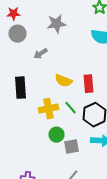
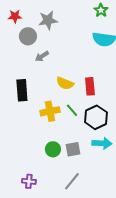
gray star: (56, 24) -> (48, 20), moved
gray circle: (18, 34) -> (28, 36), moved
green circle: (56, 135) -> (53, 149), moved

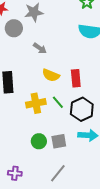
gray arrow: (42, 56) -> (40, 48), moved, turned -112

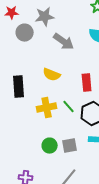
gray arrow: (40, 48) -> (64, 42), moved, size x1.5
yellow semicircle: (51, 75) -> (52, 75), moved

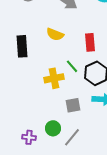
yellow cross: (47, 108) -> (54, 78), moved
green circle: (50, 146) -> (53, 128), moved

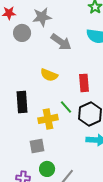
black rectangle: (22, 46) -> (22, 102), moved
gray square: (73, 105) -> (37, 146), moved

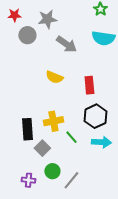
black rectangle: (22, 102) -> (27, 129), moved
green line: (66, 107) -> (71, 137), moved
gray square: (37, 146) -> (42, 148), turned -35

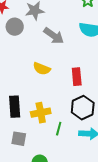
black rectangle: (27, 129) -> (15, 107), moved
green line: (71, 137) -> (59, 129), turned 56
gray square: (42, 148) -> (19, 139), moved, turned -35

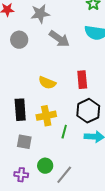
gray circle: (15, 27) -> (19, 40), moved
yellow semicircle: (42, 69) -> (47, 83), moved

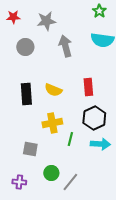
gray arrow: (59, 39) -> (65, 46), turned -140
black rectangle: (20, 110) -> (26, 94), moved
purple cross: (21, 175) -> (19, 182), moved

